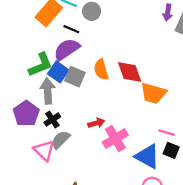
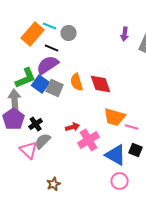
purple arrow: (168, 13) -> (125, 34), moved
gray arrow: (48, 91) -> (15, 100), moved
orange trapezoid: (153, 93) -> (115, 117), moved
pink line: (166, 133) -> (132, 127), moved

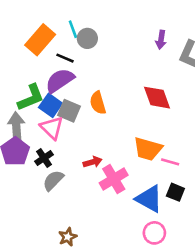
cyan line: (50, 26) -> (73, 29), moved, turned 48
red diamond: (101, 84) -> (157, 98), moved
pink triangle: (29, 150) -> (52, 128), moved

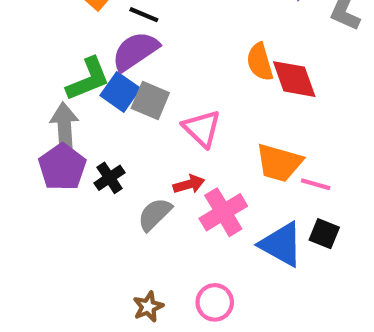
orange semicircle: (98, 103) -> (260, 62), moved
pink triangle: (52, 128) -> (202, 128), moved
gray semicircle: (53, 180) -> (155, 214), moved
pink circle: (154, 233) -> (215, 302), moved

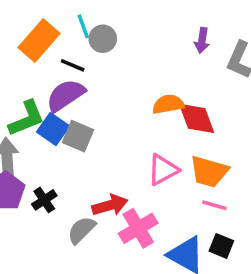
orange semicircle: (260, 62) -> (168, 104), turned 96
pink triangle: (202, 128) -> (163, 170), moved, turned 48
orange trapezoid: (279, 163) -> (209, 172), moved
red arrow: (189, 184) -> (110, 205), size x1.4

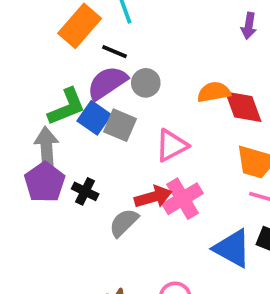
gray circle: (103, 39) -> (146, 83), moved
pink triangle: (163, 170) -> (172, 145), moved
black cross: (44, 200) -> (85, 191), turned -30
pink cross: (138, 228) -> (183, 199), moved

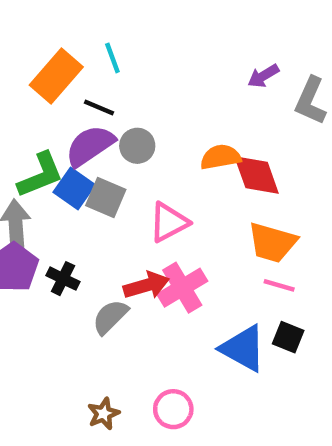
purple arrow: (249, 26) -> (263, 76), turned 50

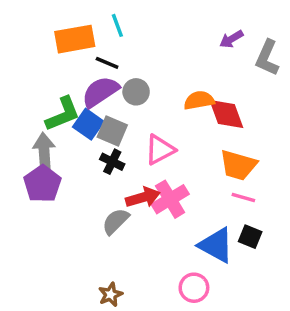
orange rectangle: (56, 76) -> (75, 39), turned 39
black cross: (63, 279) -> (112, 162), moved
pink circle: (173, 409) -> (194, 288), moved

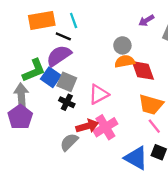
cyan line: (117, 25) -> (74, 20), moved
gray circle: (136, 92) -> (122, 45), moved
pink line: (243, 197) -> (154, 126), turned 35

